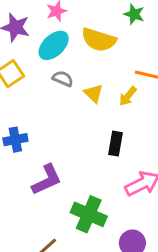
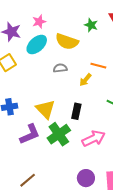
gray semicircle: (63, 79) -> (60, 68), moved, turned -32
yellow triangle: (94, 93) -> (45, 109), moved, size x1.5
green cross: (89, 214) -> (59, 134), moved, turned 30

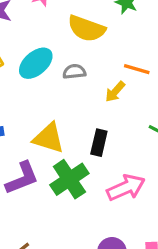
cyan ellipse: (37, 44) -> (36, 63), moved
yellow triangle: (45, 109) -> (49, 138), turned -30

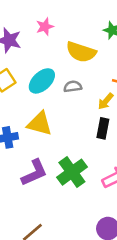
yellow triangle: (49, 138) -> (40, 124), moved
black rectangle: (99, 143) -> (103, 128), moved

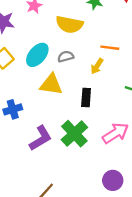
yellow triangle: (40, 124) -> (51, 85), moved
black rectangle: (103, 128) -> (86, 97), moved

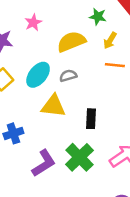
yellow semicircle: (69, 24) -> (71, 42), turned 148
yellow arrow: (97, 66) -> (110, 41), moved

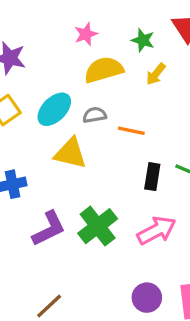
pink star: (33, 23) -> (86, 34), moved
orange line: (115, 65) -> (131, 131), moved
black rectangle: (91, 119) -> (152, 177), moved

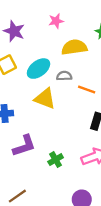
pink star: (86, 34) -> (56, 21), moved
green cross: (98, 226) -> (56, 160), moved, size x0.6

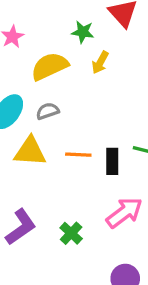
orange line: (87, 89) -> (78, 155), moved

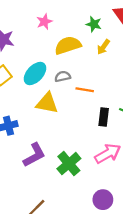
orange line: (78, 155) -> (85, 90), moved
green cross: (71, 233) -> (69, 164), size x1.5

